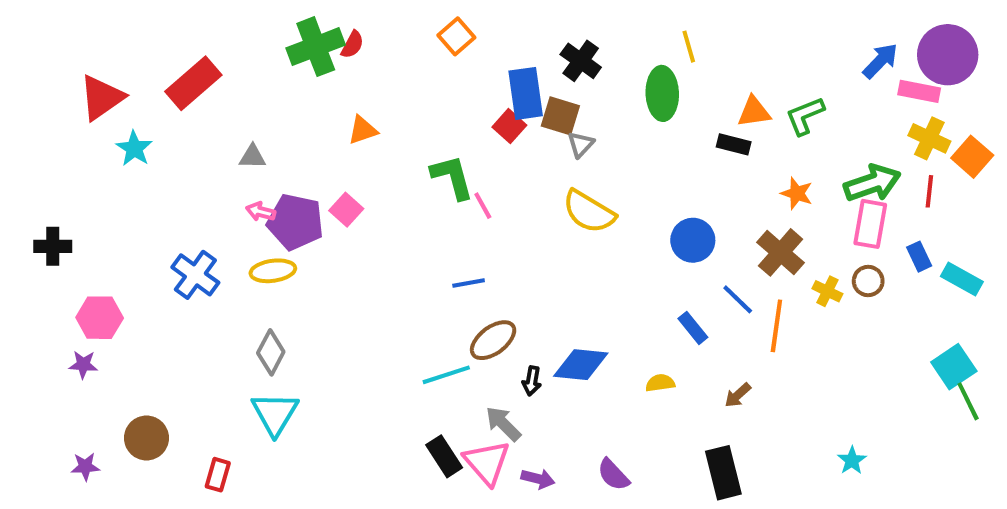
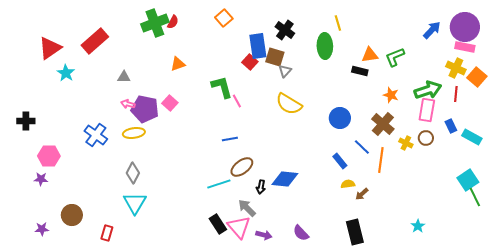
pink rectangle: (919, 91) -> (465, 47), moved
yellow semicircle: (660, 383) -> (348, 184), moved

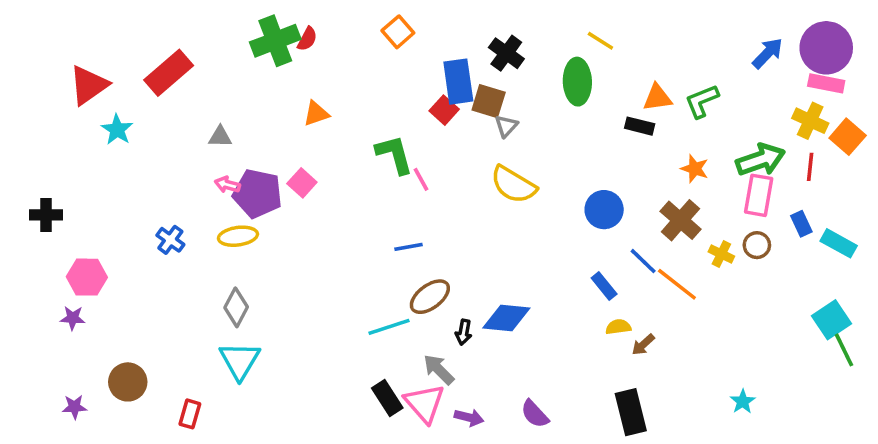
yellow line: (338, 23) -> (600, 41), turned -42
blue cross: (96, 135) -> (170, 240), size x0.7
orange line: (381, 160) -> (677, 284), turned -60

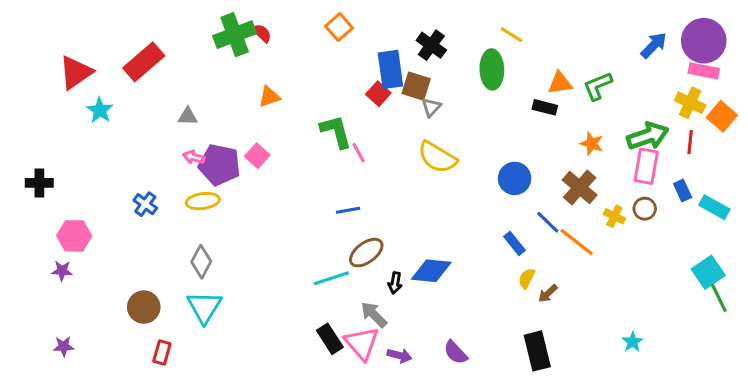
red semicircle: (307, 39) -> (262, 33), turned -75
yellow semicircle: (618, 327) -> (527, 278), turned -55
brown circle: (128, 382) -> (144, 307), moved

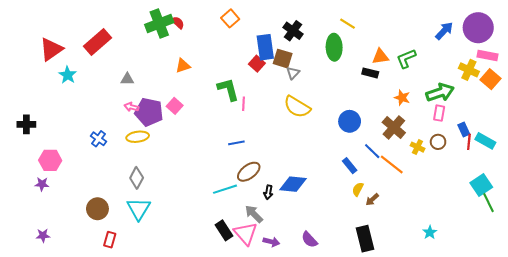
pink rectangle: (704, 71) -> (487, 55), moved
red line: (690, 142) -> (469, 142), moved
pink line: (359, 153) -> (244, 104), turned 32
pink rectangle: (646, 166) -> (439, 113), size x0.7

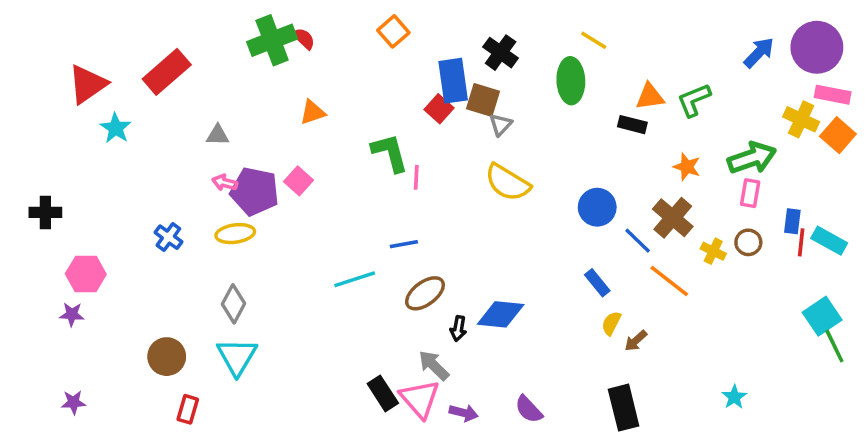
blue rectangle: (464, 130) -> (792, 221), turned 32
blue line: (372, 151) -> (638, 241), moved
cyan line: (225, 189) -> (355, 279), moved

